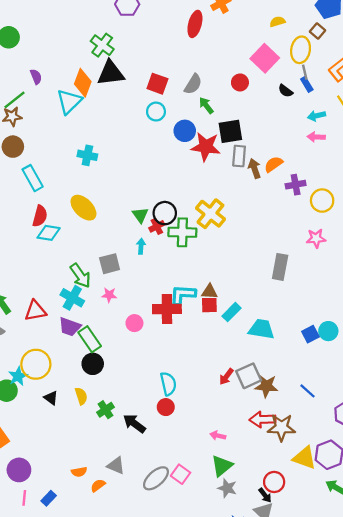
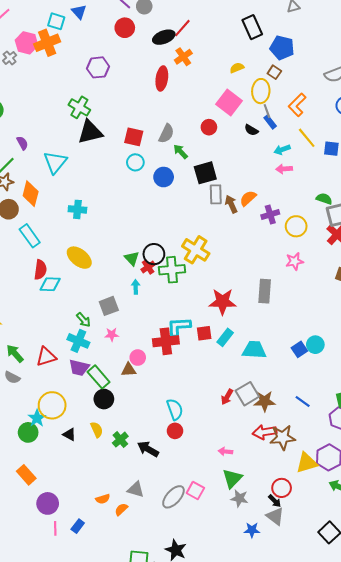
orange diamond: (83, 83) -> (31, 194), moved
red star: (206, 147) -> (223, 302), moved
green arrow: (80, 276) -> (83, 320), size x0.7
brown triangle: (210, 292) -> (129, 370), moved
yellow triangle: (304, 458) -> (307, 463), turned -30

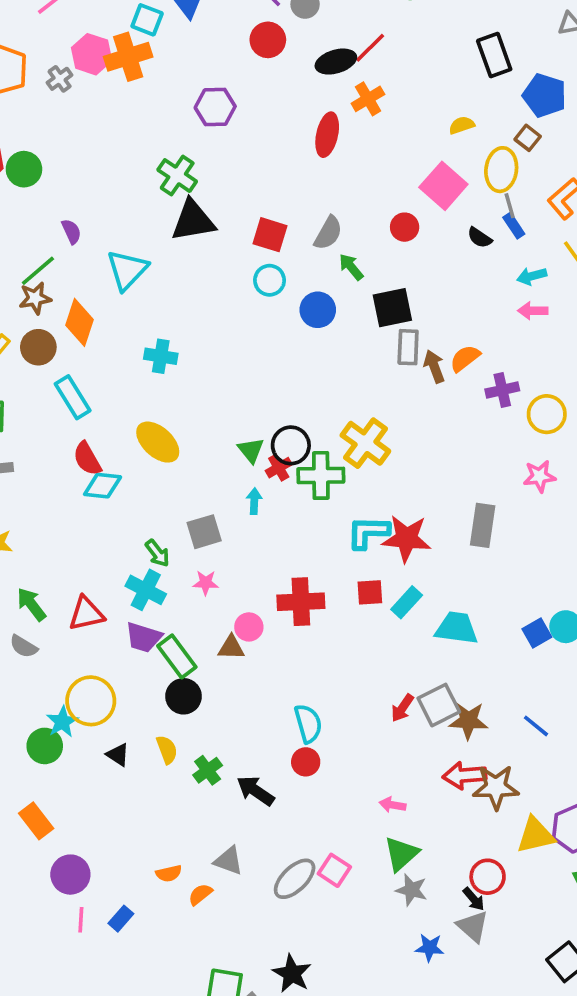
red semicircle: (40, 270) -> (87, 459), turned 138
cyan L-shape: (179, 327) -> (368, 532), moved

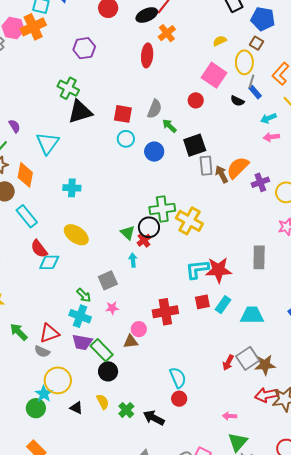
gray line: (510, 206) -> (251, 81), turned 40
orange semicircle: (465, 358) -> (238, 168), size x1.4
green cross: (321, 475) -> (162, 209), moved
gray semicircle: (24, 646) -> (42, 352), moved

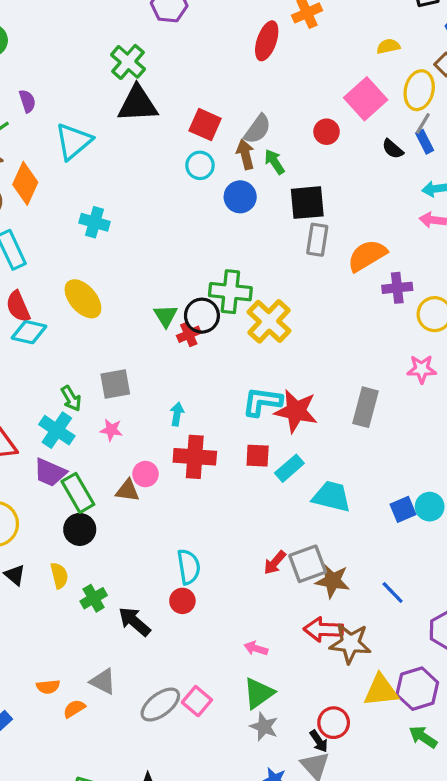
brown arrow: (222, 174) -> (245, 154), moved
cyan arrow: (133, 260) -> (177, 414), moved

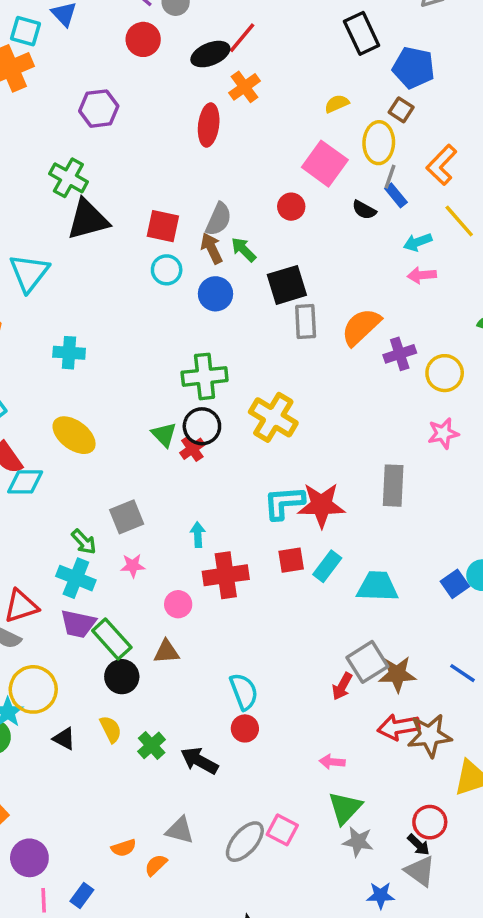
green cross: (230, 292) -> (205, 376), moved
brown triangle: (128, 491) -> (166, 652), moved
red arrow: (275, 563) -> (342, 686), moved

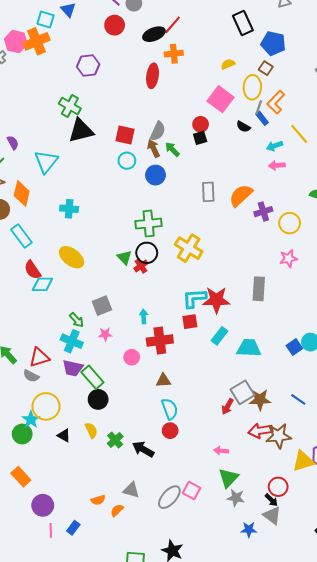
orange cross: (245, 87) -> (174, 54), turned 30
orange L-shape: (442, 165) -> (276, 102), moved
black square: (287, 285) -> (200, 138), moved, size x0.6
red square: (291, 560) -> (190, 322), moved
brown triangle: (166, 652) -> (163, 381), moved

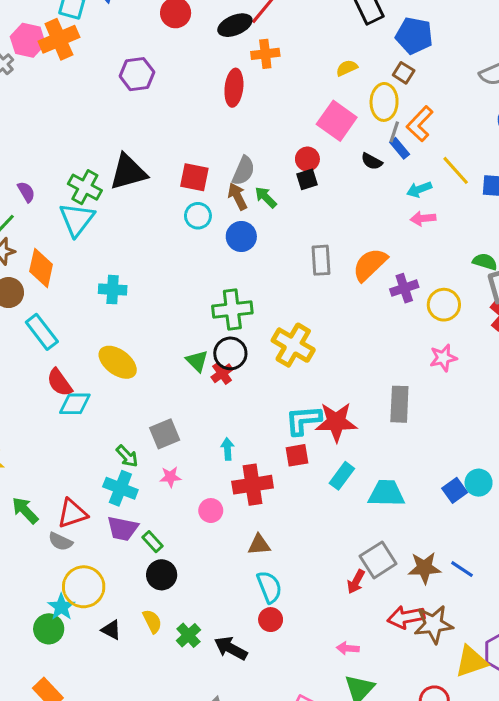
green cross: (70, 106) -> (85, 187), moved
green rectangle: (92, 377) -> (153, 542), size x0.6
brown star: (260, 400) -> (424, 568), moved

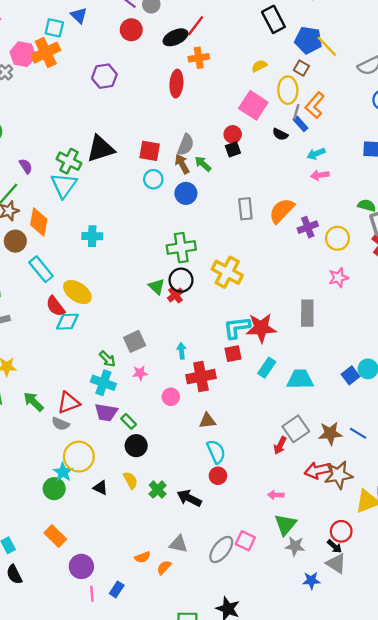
yellow line: (456, 170) -> (327, 46), moved
yellow ellipse: (118, 362) -> (77, 292), moved

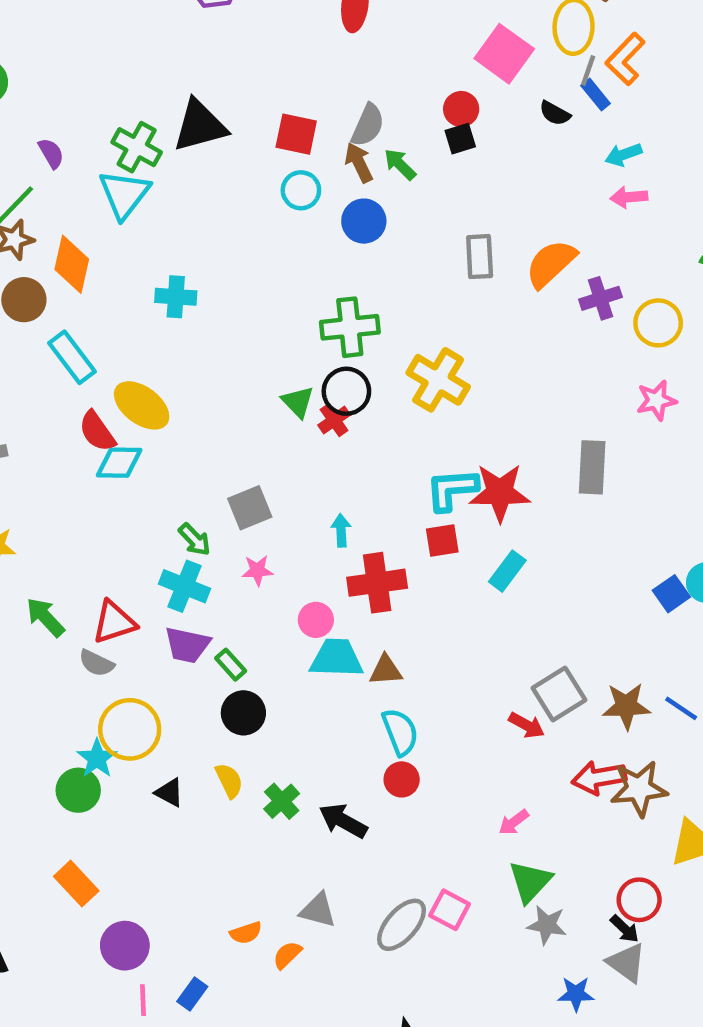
cyan trapezoid: (300, 379) -> (337, 658), moved
red arrow: (280, 445) -> (527, 725), turned -90
pink arrow: (276, 495) -> (514, 822), turned -42

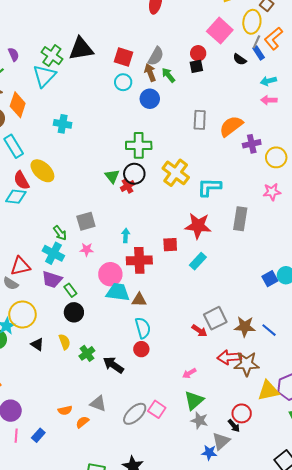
cyan diamond: (119, 463) -> (16, 197), moved
cyan L-shape: (452, 489) -> (209, 187), moved
pink circle: (316, 620) -> (110, 274), size x1.5
gray triangle: (626, 963) -> (221, 441), moved, turned 36

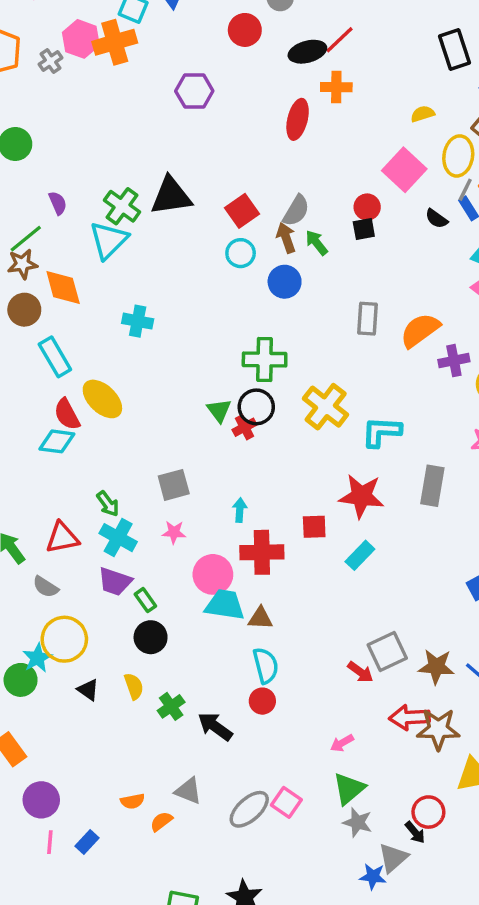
red square: (124, 57) -> (242, 211), turned 36
orange diamond: (18, 105) -> (63, 288), turned -35
green arrow: (60, 233) -> (108, 504), moved
red triangle: (20, 266) -> (62, 538), moved

